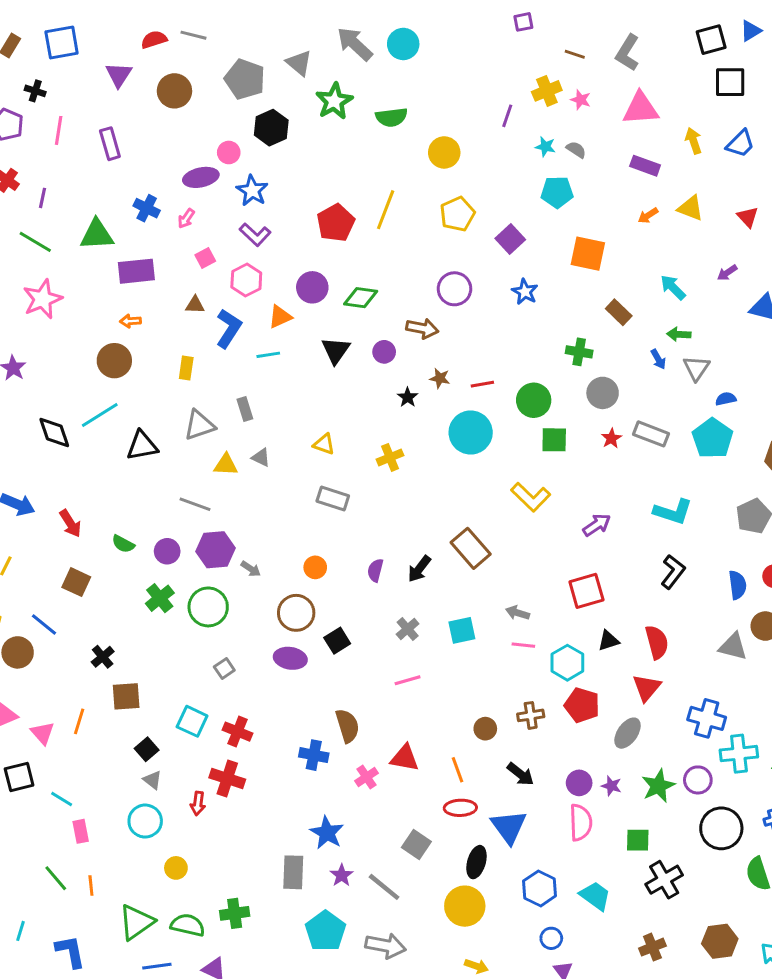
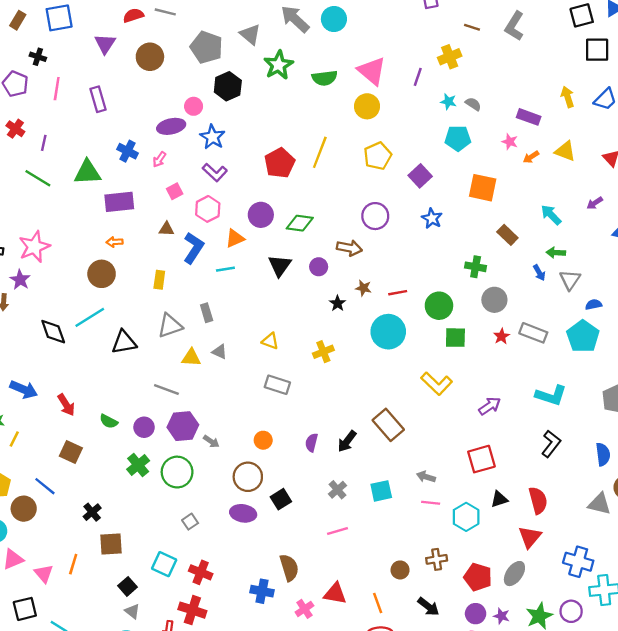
pink star: (581, 100) -> (510, 142), moved
pink triangle: (641, 108) -> (372, 71), moved, turned 44
pink star: (43, 299) -> (34, 247), moved
red pentagon: (582, 705) -> (478, 577), moved

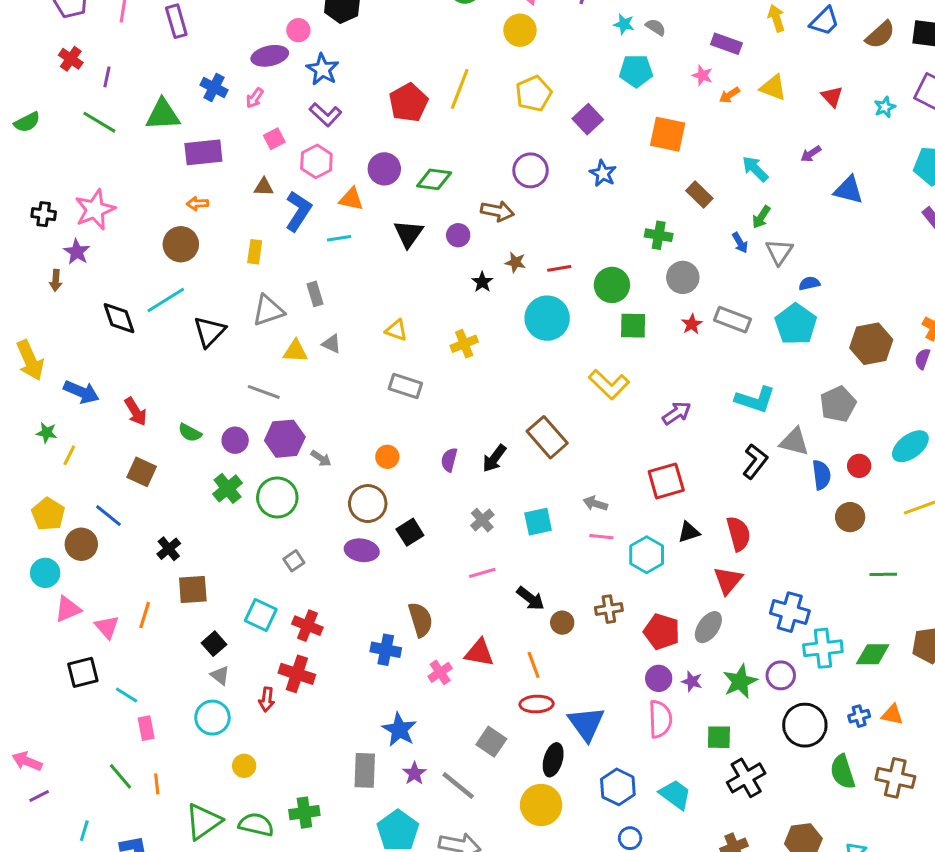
orange triangle: (235, 238) -> (351, 199), turned 36
green arrow: (556, 253) -> (761, 217), turned -60
black triangle: (124, 342) -> (209, 332), turned -36
gray triangle: (599, 504) -> (794, 442), moved
black arrow: (428, 607) -> (531, 598), moved

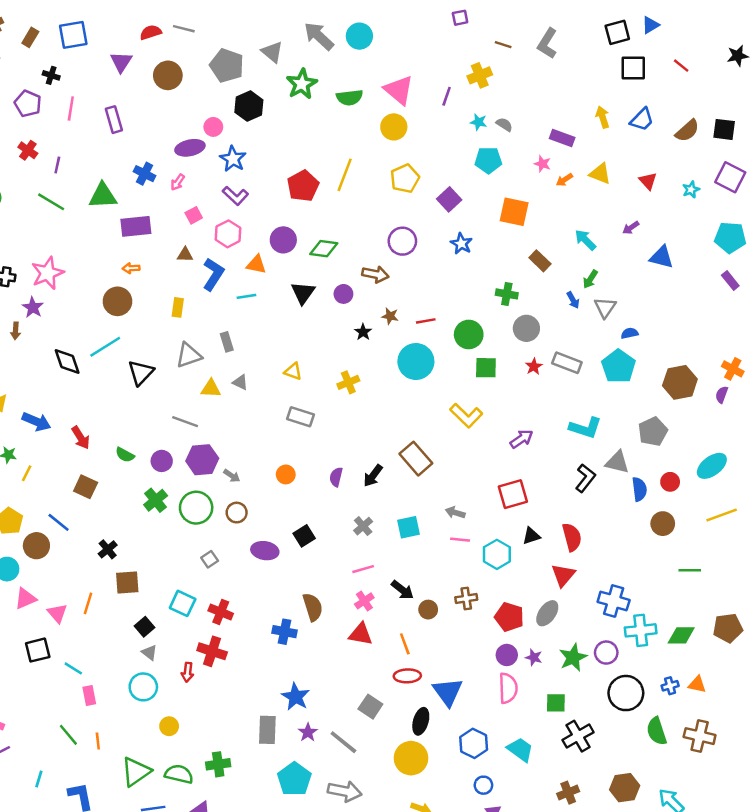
brown circle: (368, 504) -> (237, 513), moved, size x0.7
pink cross: (440, 672) -> (364, 601), moved

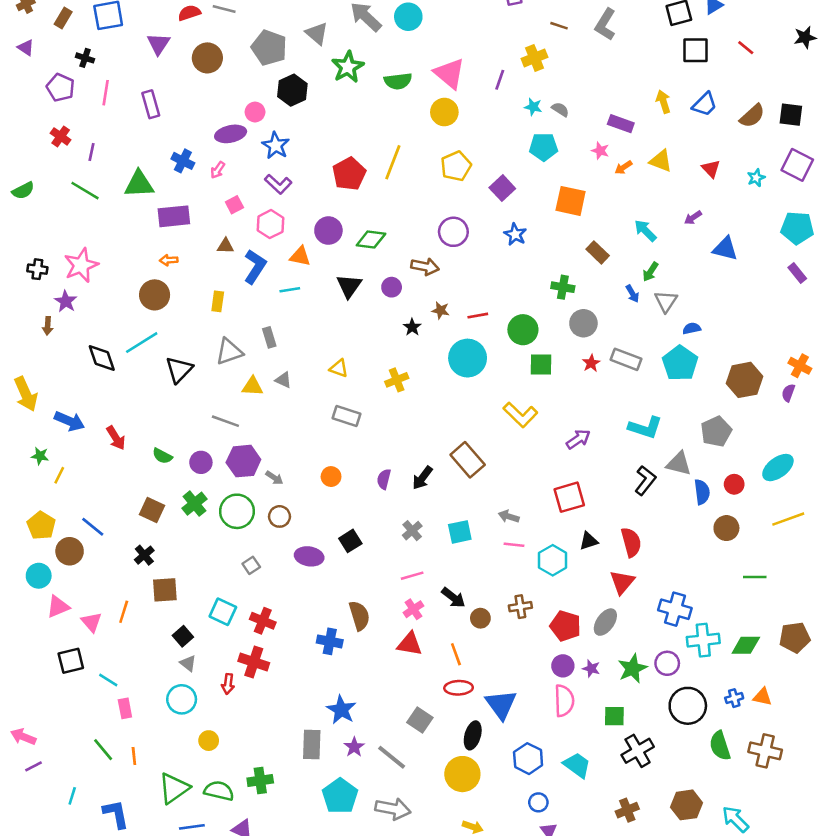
brown square: (86, 487) -> (152, 510), moved

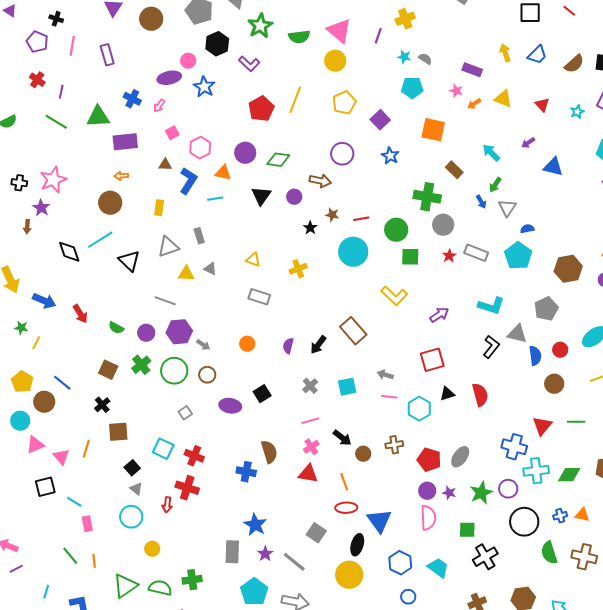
purple L-shape: (278, 184) -> (249, 64), moved
green cross: (563, 287) -> (427, 197), size x1.5
black triangle: (179, 370) -> (129, 261), turned -30
red triangle: (622, 582) -> (542, 426), moved

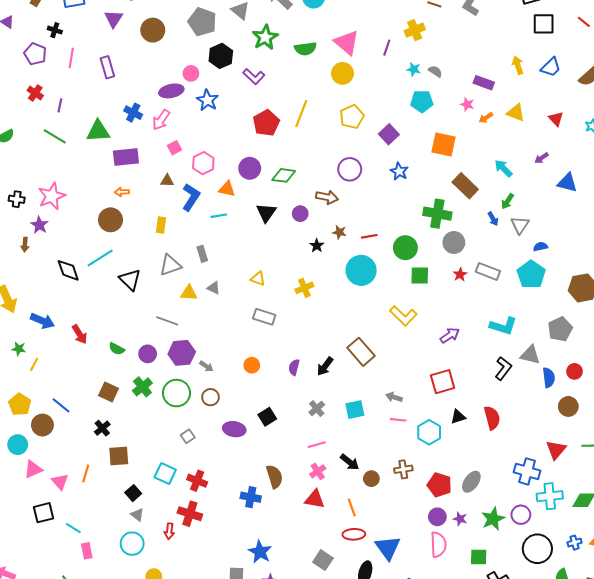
pink arrow: (159, 106) -> (161, 120), size x1.5
brown rectangle: (454, 170) -> (465, 186), size x1.4

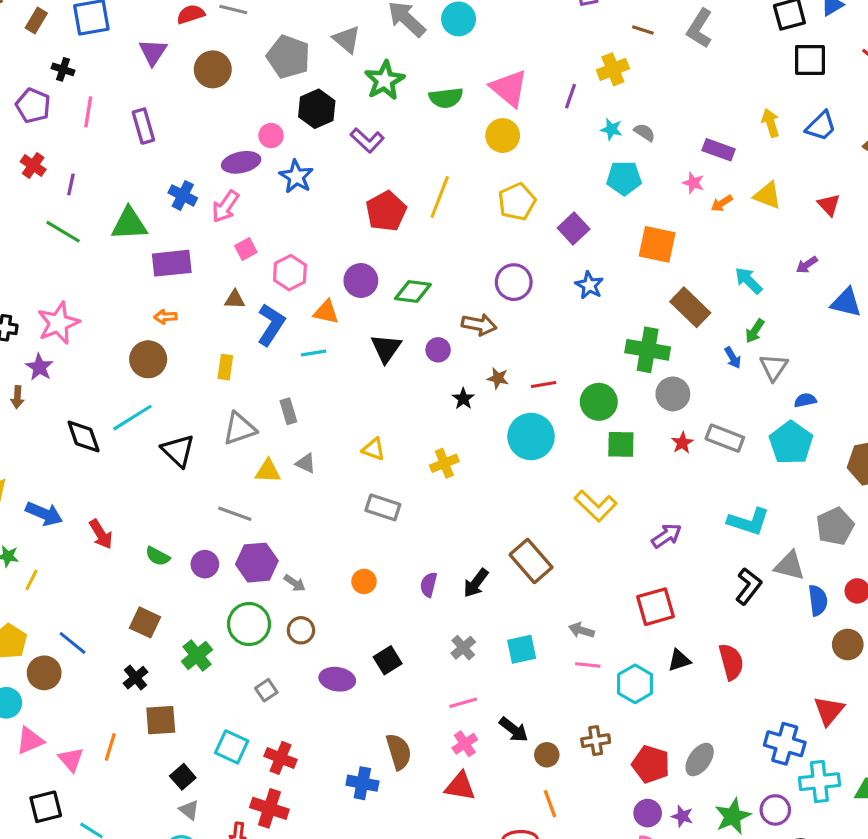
green cross: (142, 387) -> (197, 656), moved
orange line: (352, 508) -> (550, 804), moved

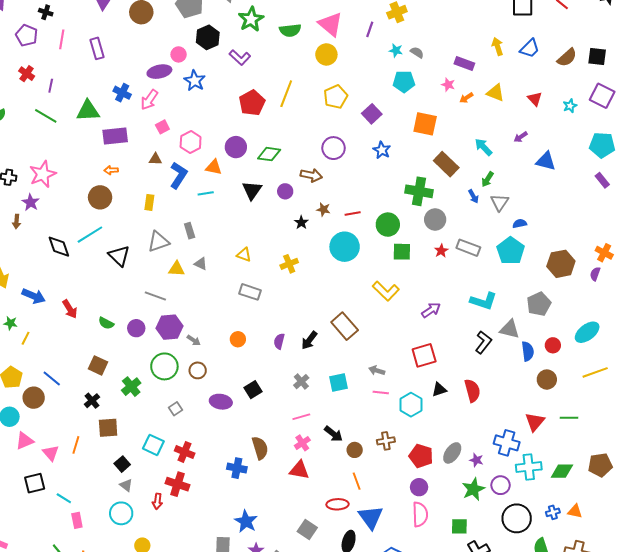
purple star: (682, 816) -> (476, 460), moved

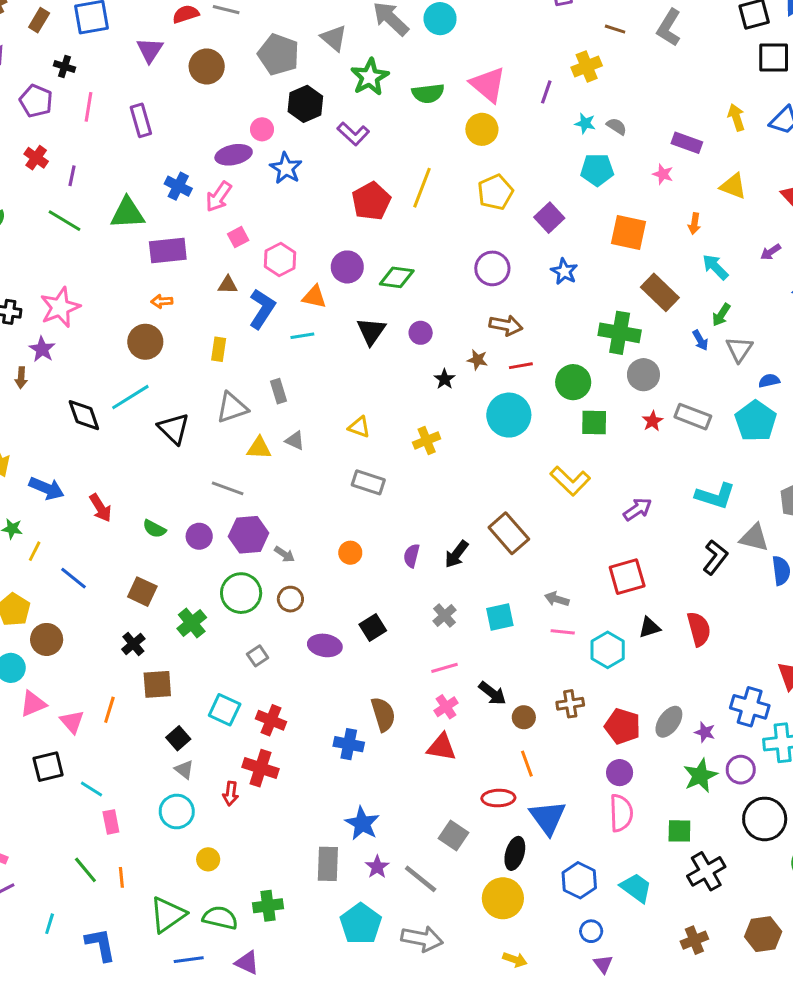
orange arrow: (466, 98) -> (694, 224), moved, turned -48
brown arrow: (311, 175) -> (506, 325), moved
blue line: (52, 379) -> (74, 578), moved

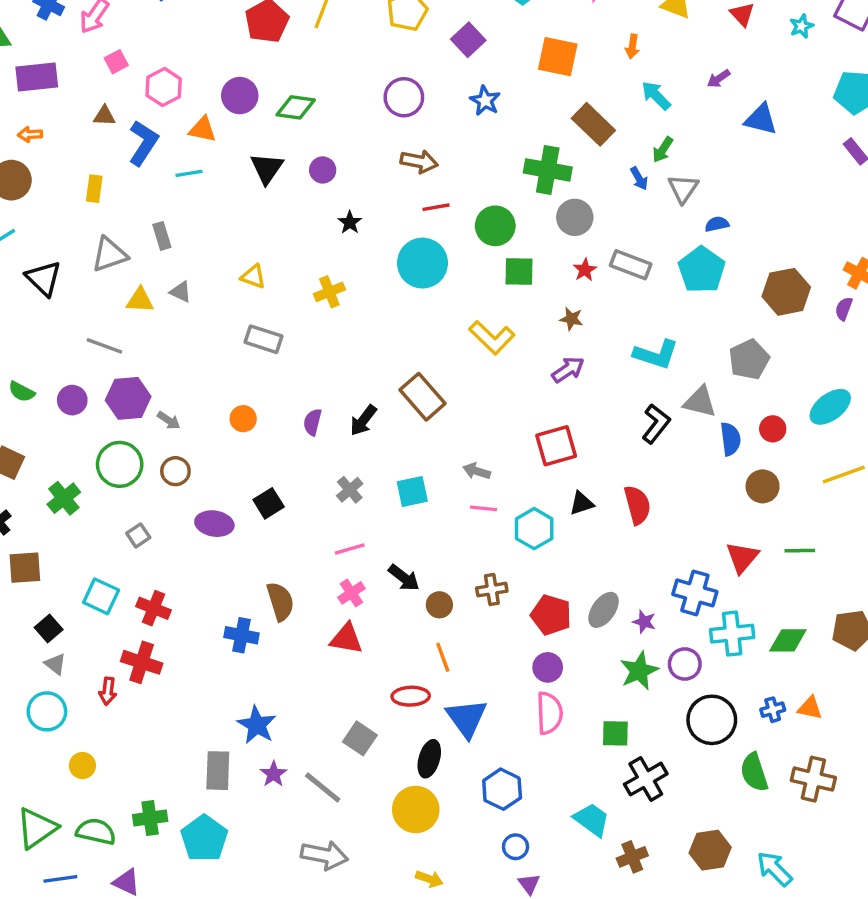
brown star: (477, 360) -> (571, 319), moved
cyan trapezoid: (636, 888) -> (592, 820), moved
cyan pentagon: (361, 924) -> (204, 838), moved

